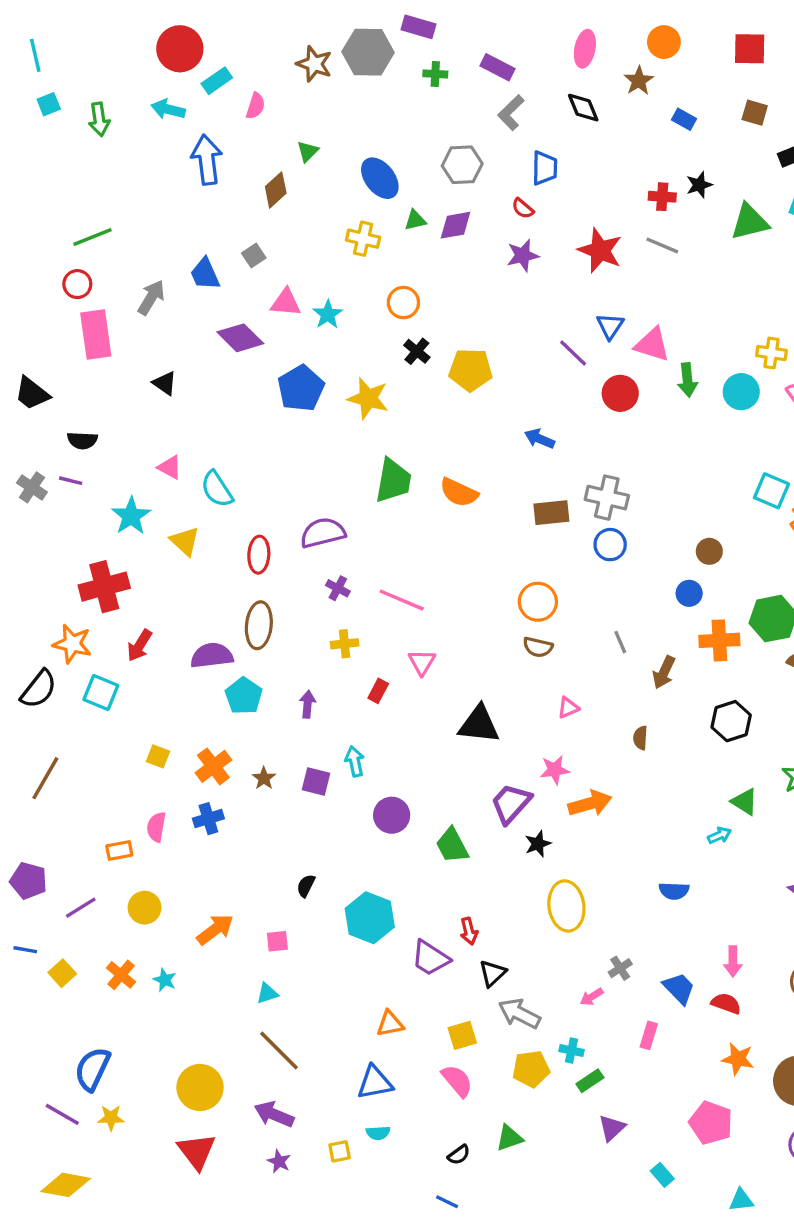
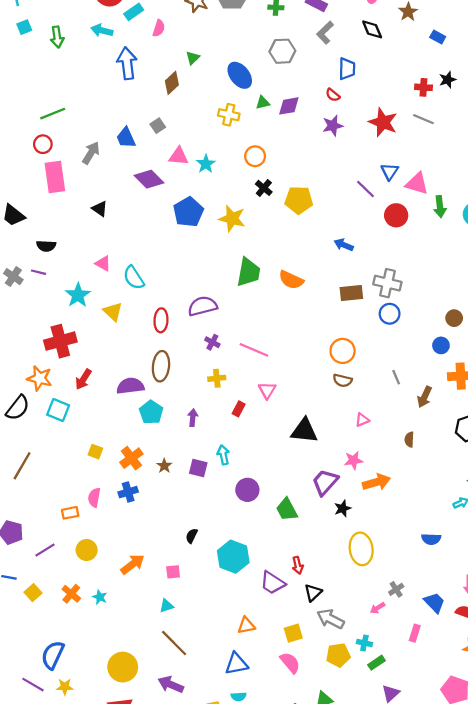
gray hexagon: (462, 165) -> (282, 51), moved

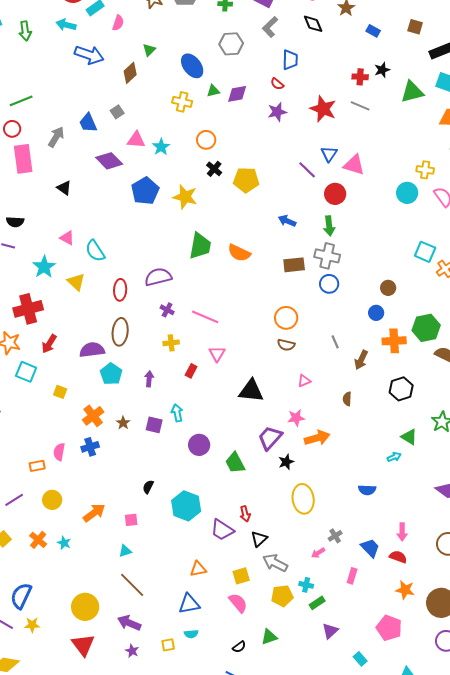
blue arrow: (127, 63) -> (89, 55), turned 116
green arrow: (440, 207) -> (329, 226), moved
yellow square: (95, 452) -> (60, 392), moved

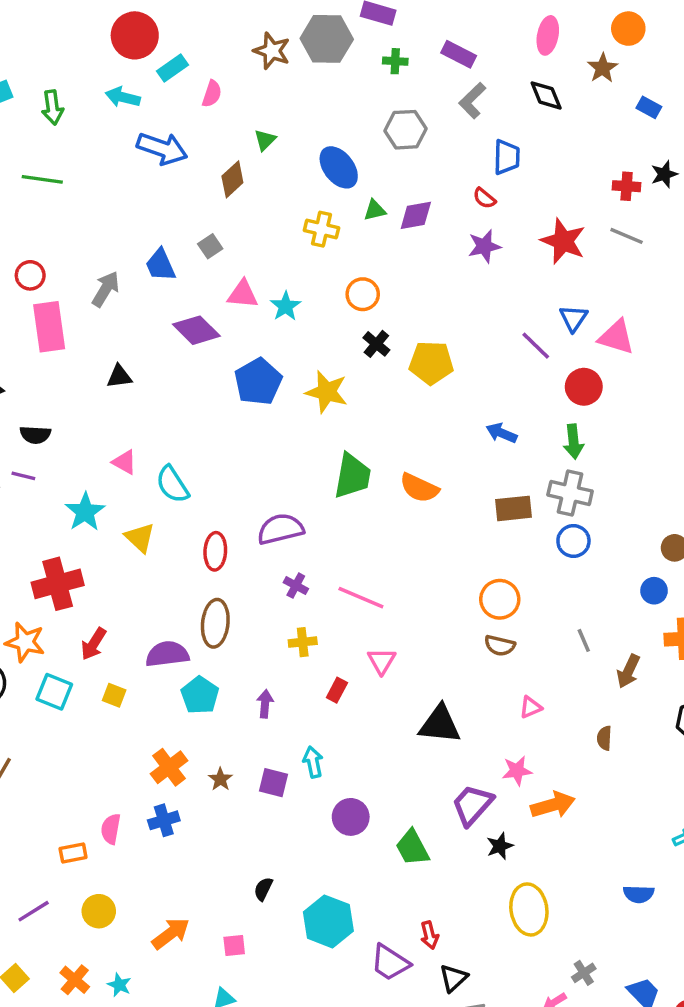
green line: (21, 101) -> (42, 179), moved, turned 30
black triangle: (64, 188) -> (119, 376), turned -42
yellow square: (60, 392) -> (114, 695), moved

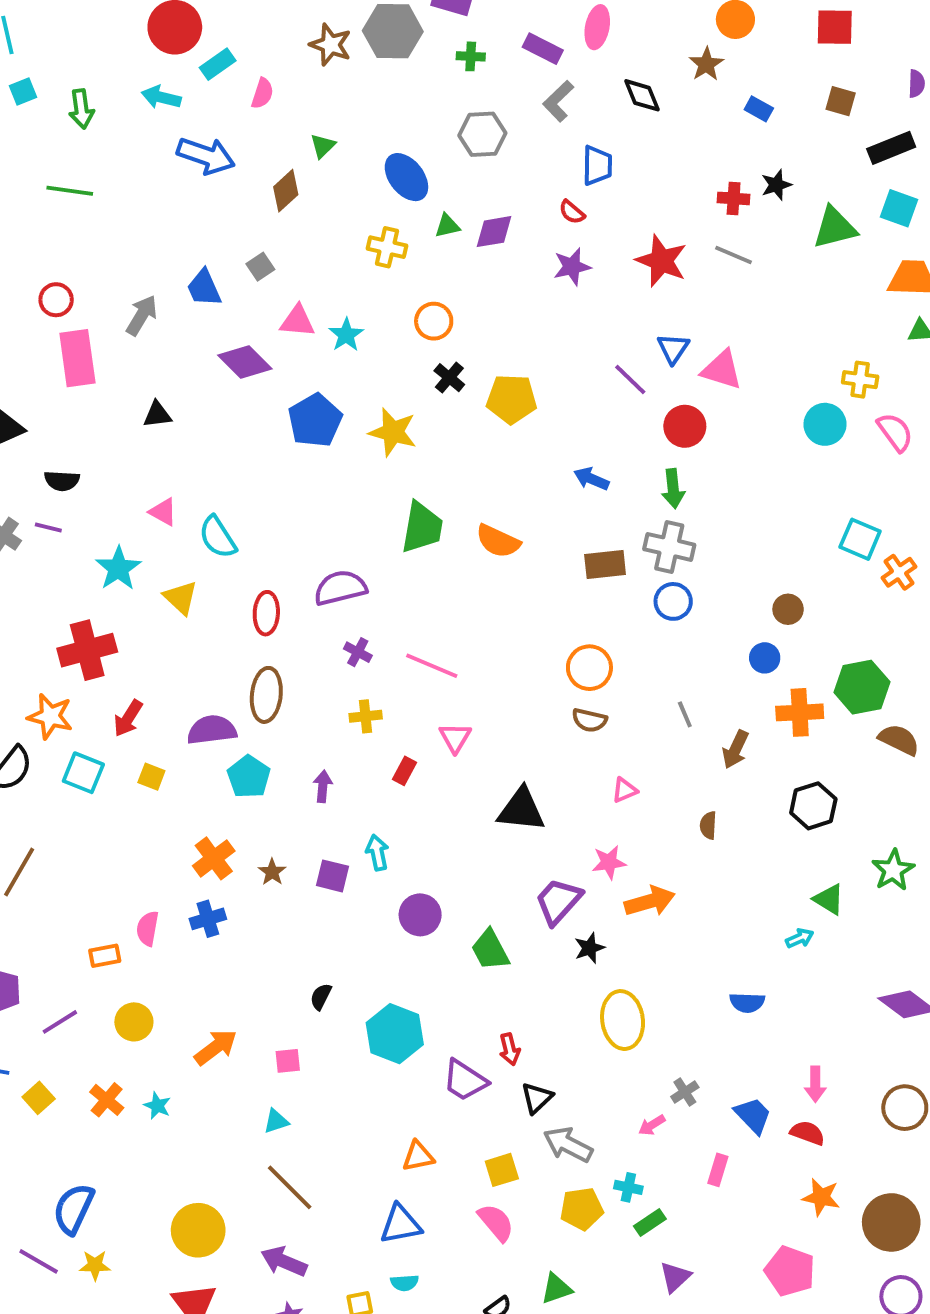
pink ellipse: (548, 35) -> (597, 27), moved

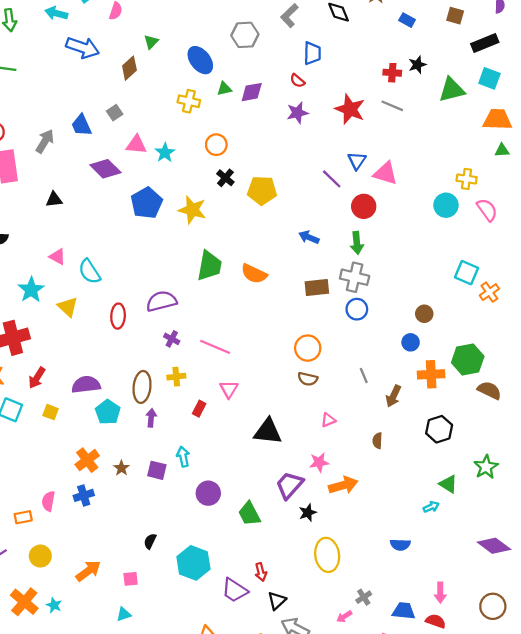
brown ellipse: (266, 695) -> (142, 387), moved
orange cross: (107, 1100) -> (24, 602), size x1.4
blue trapezoid: (753, 1115) -> (404, 611), turned -40

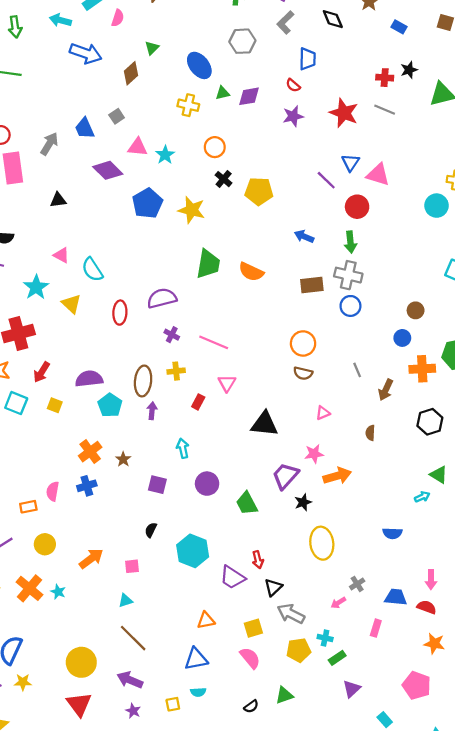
purple square: (157, 470) -> (157, 485), moved

